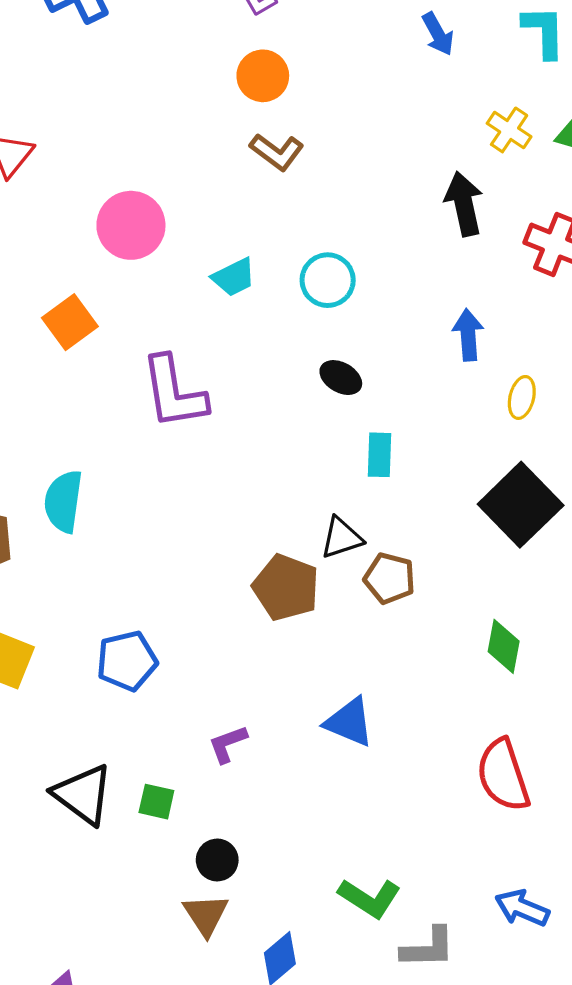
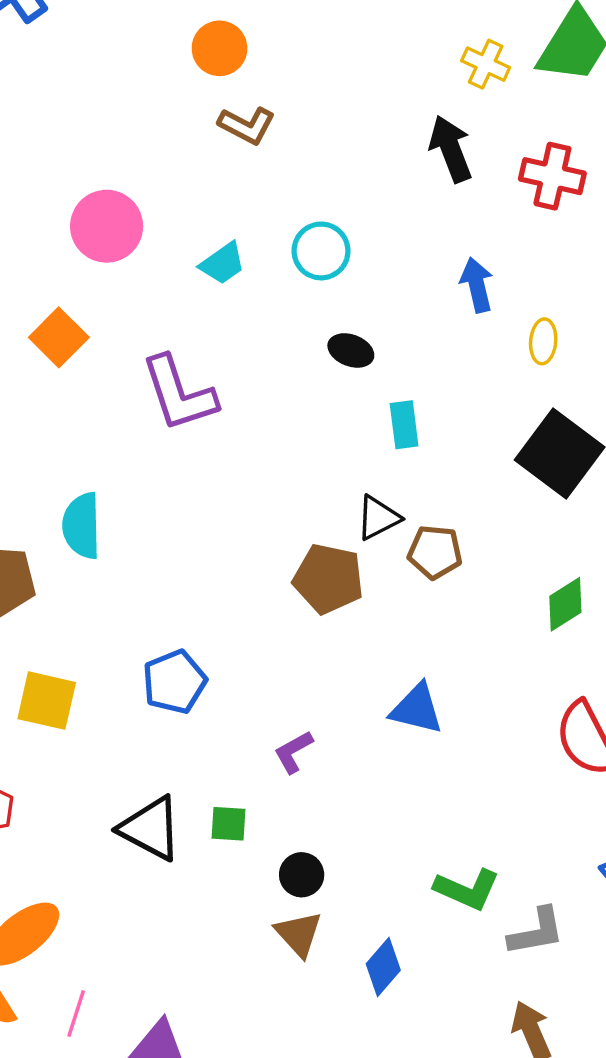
green diamond: (504, 646) -> (565, 604), turned 56

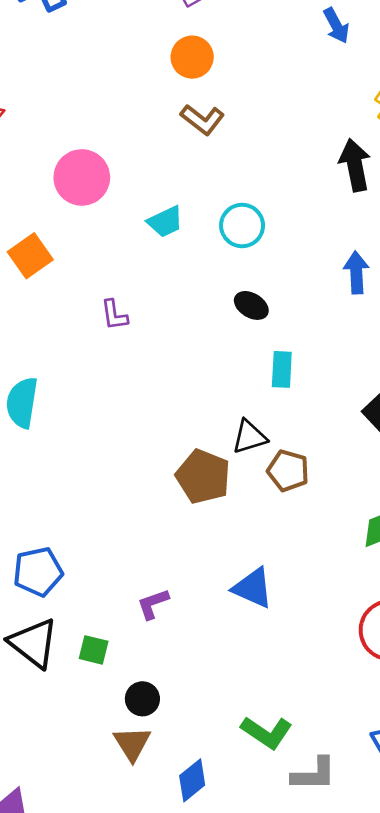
purple L-shape: (179, 394) -> (114, 315), size x0.5
blue pentagon: (174, 682) -> (38, 572), moved

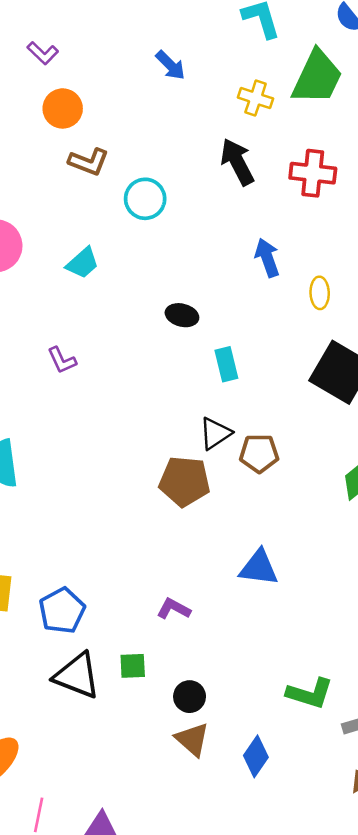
blue arrow: (336, 26) -> (170, 65), moved
cyan circle: (242, 225) -> (145, 199), moved
purple L-shape: (153, 604) -> (174, 609), turned 64

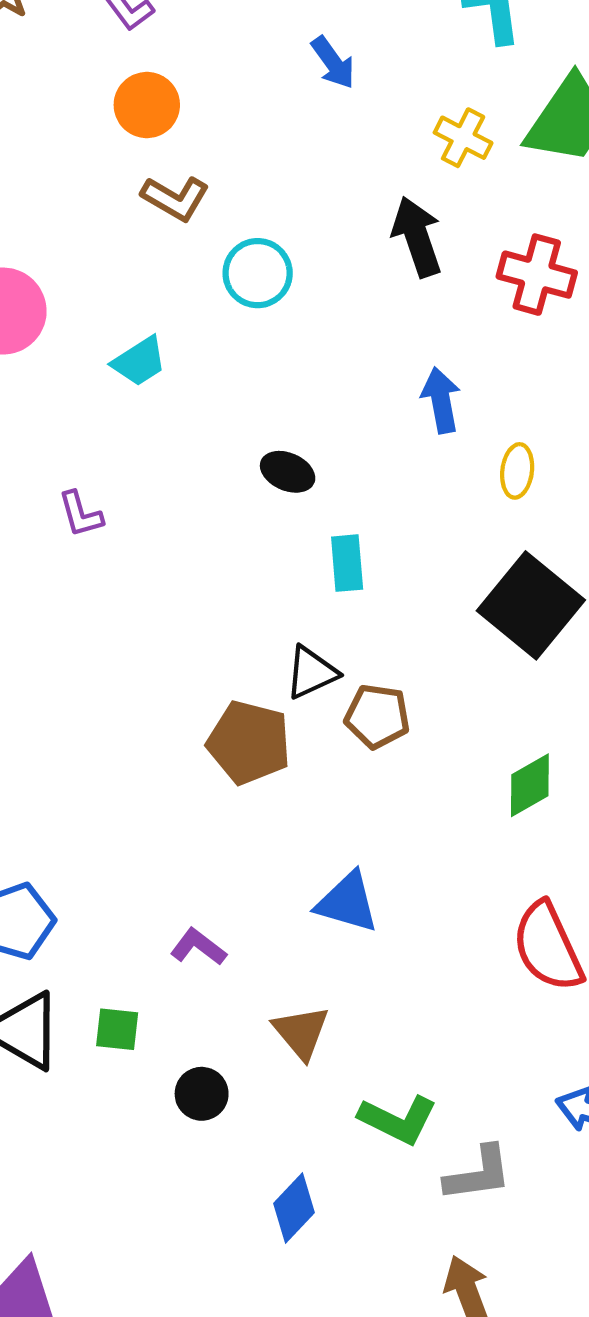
brown triangle: (192, 739) -> (301, 1032), moved

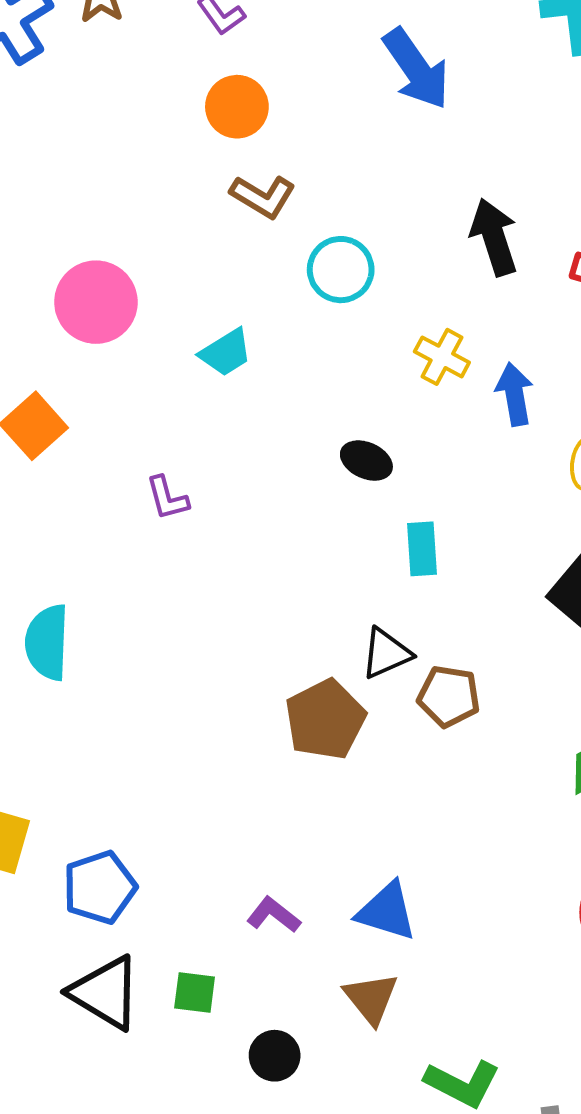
blue arrow: (333, 63) -> (416, 69), size x1.6
yellow cross: (463, 138) -> (442, 357), moved
brown pentagon: (249, 742) -> (325, 720), turned 30
blue triangle: (347, 902) -> (387, 911), moved

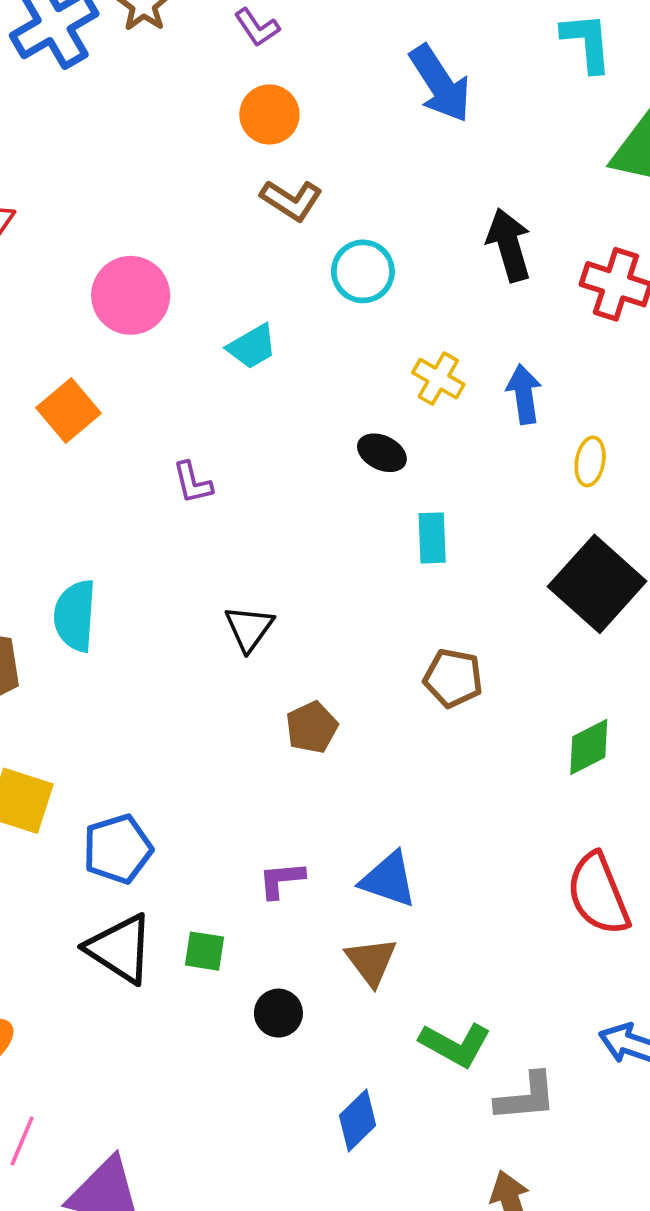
yellow cross: (442, 357) -> (438, 379), moved
black triangle: (386, 653) -> (249, 628), moved, turned -32
brown pentagon: (325, 720) -> (312, 727), moved, size x0.7
purple L-shape: (274, 915) -> (281, 880), turned -45

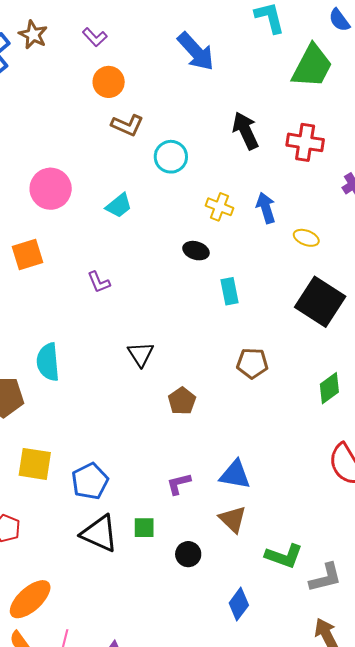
orange square: (68, 411) -> (27, 255), turned 32
yellow ellipse: (590, 461) -> (306, 238), turned -70

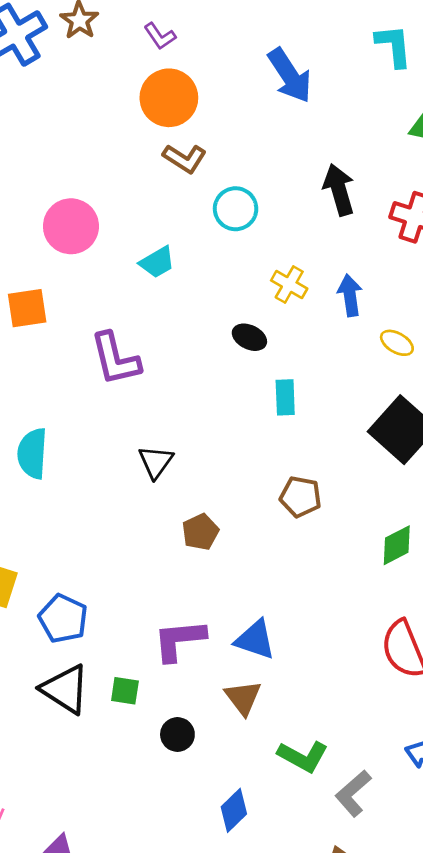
orange circle: (109, 82) -> (169, 98), size x1.4
purple L-shape: (99, 282) -> (115, 359), size x1.8
blue pentagon: (90, 481) -> (63, 619), turned -30
purple L-shape: (179, 484) -> (179, 640), size x1.6
gray L-shape: (325, 578) -> (353, 793), turned 144

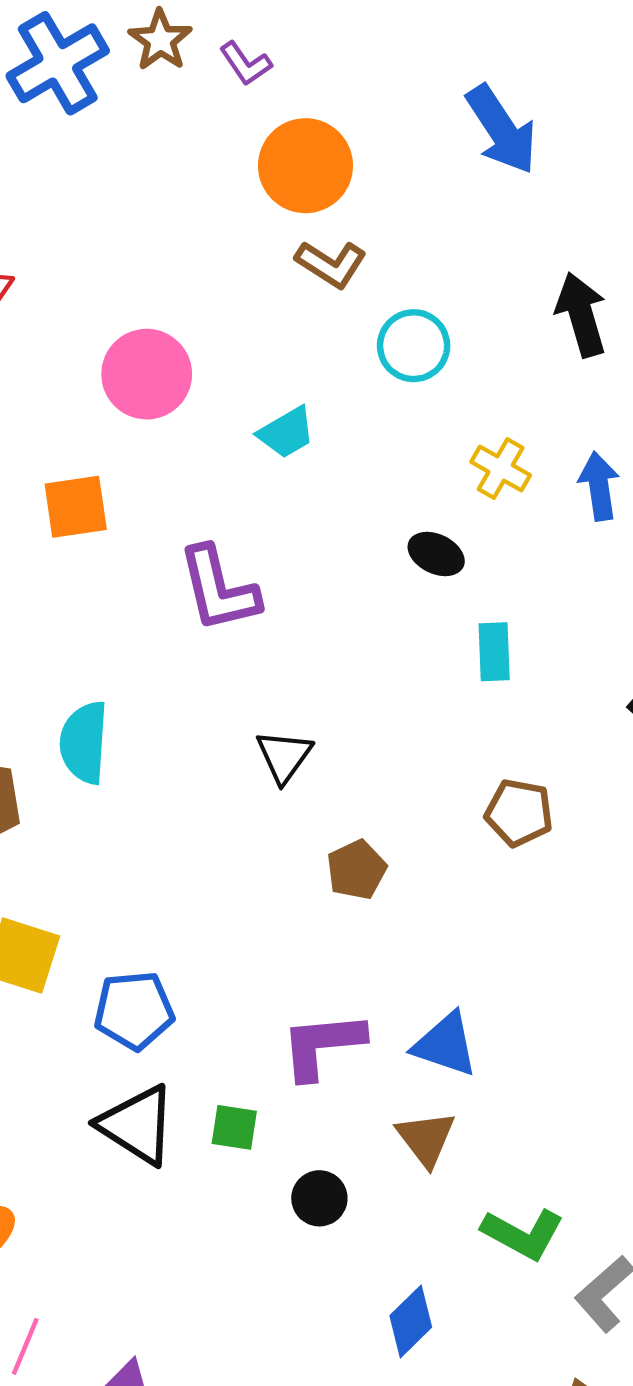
purple L-shape: (160, 36) -> (246, 64), moved
blue pentagon: (63, 619) -> (134, 1010), turned -30

